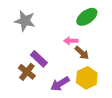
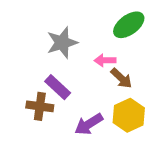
gray star: (25, 21) -> (62, 43), moved, turned -30
brown cross: (27, 72) -> (40, 106), turned -30

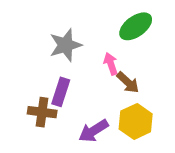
pink arrow: (105, 60) -> (111, 64), turned 72
purple rectangle: (58, 87) -> (61, 92), turned 65

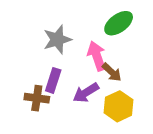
pink arrow: (111, 64) -> (97, 56), size x1.5
purple arrow: (94, 131) -> (86, 93), moved

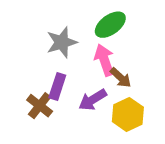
green ellipse: (119, 23) -> (110, 25), moved
brown cross: (37, 98) -> (40, 106), turned 30

